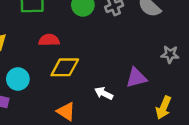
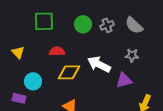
gray star: (170, 54) -> (132, 55), moved
white arrow: (104, 93) -> (99, 64), moved, size x1.6

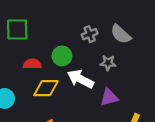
green circle: (83, 24) -> (62, 56), moved
gray star: (132, 55) -> (108, 63), moved

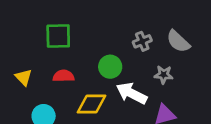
red semicircle: (32, 64) -> (64, 76), moved

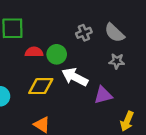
gray star: (164, 75) -> (117, 61), moved
red semicircle: (64, 76) -> (34, 52), moved

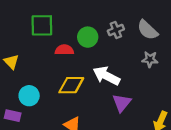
green circle: (57, 54) -> (88, 37), moved
purple triangle: (103, 95) -> (122, 103), moved, turned -36

